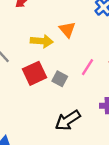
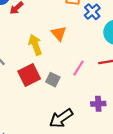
yellow arrow: (42, 41) -> (35, 45), turned -114

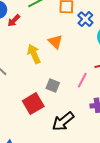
pink line: (78, 68) -> (82, 80), moved
red square: (29, 75) -> (33, 104), moved

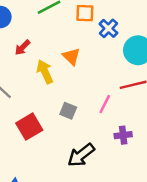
red arrow: (14, 21) -> (22, 48), moved
red square: (33, 104) -> (29, 127), moved

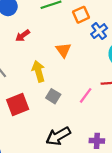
orange square: (85, 13) -> (81, 15), turned -35
yellow arrow: (45, 72) -> (38, 71), moved
purple cross: (123, 135) -> (97, 141), moved

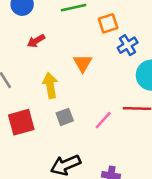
gray square: (53, 96) -> (65, 117), turned 32

